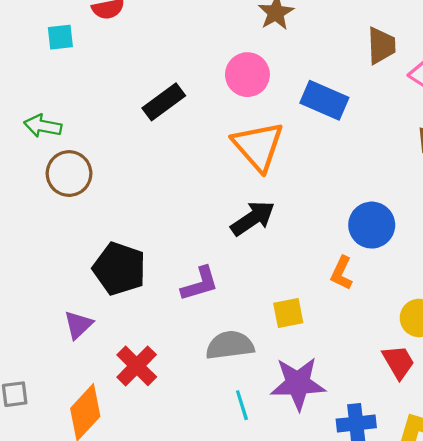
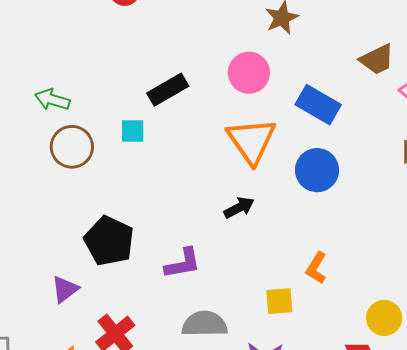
cyan square: (60, 37) -> (133, 131), moved
brown trapezoid: (381, 46) -> (377, 59), turned 60
black arrow: (253, 218) -> (239, 208), size x0.7
blue circle: (372, 225) -> (317, 170), moved
yellow square: (288, 313) -> (279, 301), moved

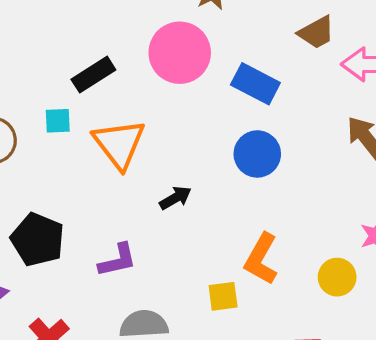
pink circle: (249, 73) -> (180, 53), size x1.4
orange triangle: (251, 141) -> (119, 144), moved
orange L-shape: (316, 268) -> (261, 259), size x1.5
yellow circle: (384, 318) -> (337, 277), moved

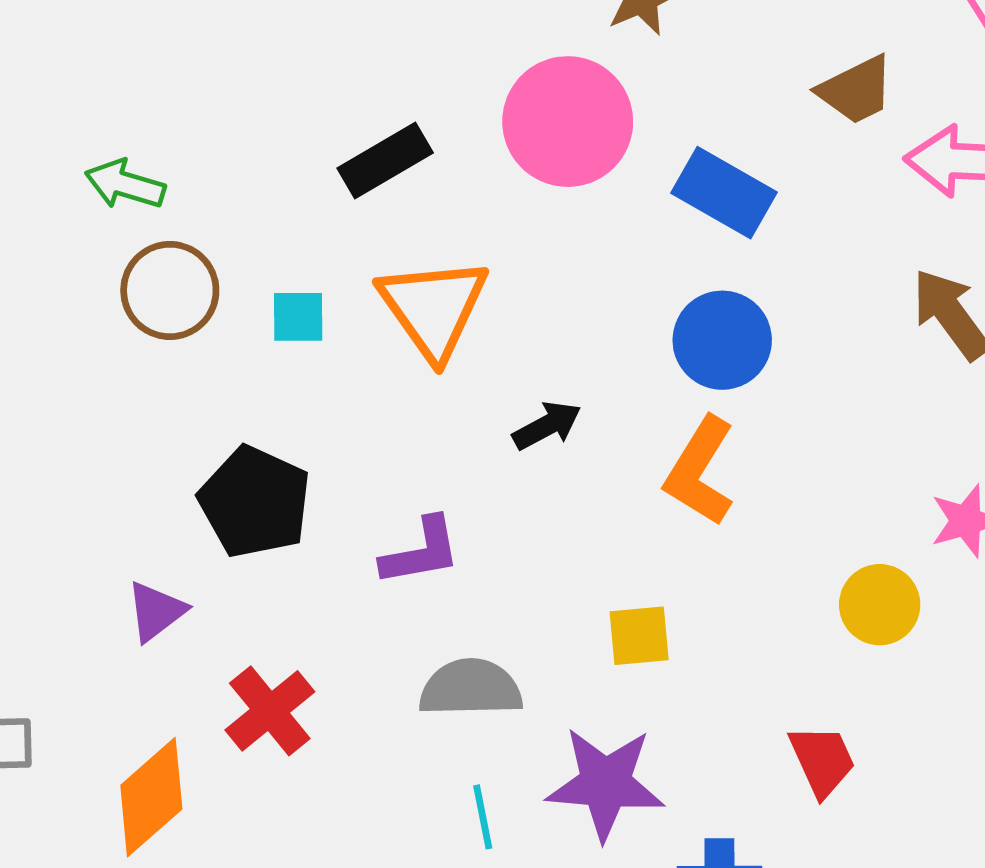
cyan square: (58, 121) -> (298, 317), moved
orange L-shape: (261, 259) -> (700, 471), moved

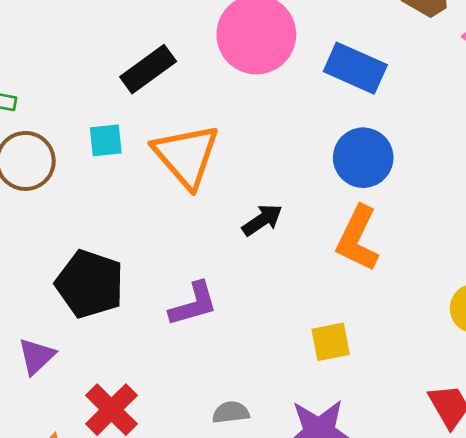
cyan square: (298, 317) -> (106, 140), moved
gray semicircle: (471, 688) -> (231, 412), moved, size x0.6

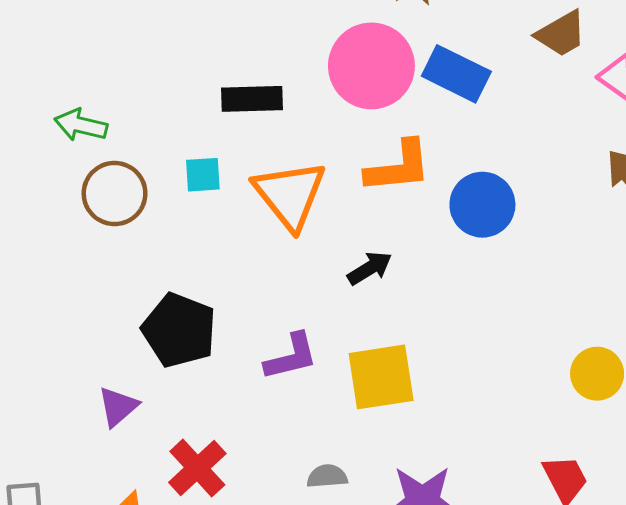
blue rectangle: (355, 68) -> (456, 74), moved
black rectangle: (148, 69) -> (252, 99), turned 32
orange L-shape: (358, 238) -> (398, 167), moved, turned -124
yellow square: (331, 342) -> (381, 377), moved, size x1.6

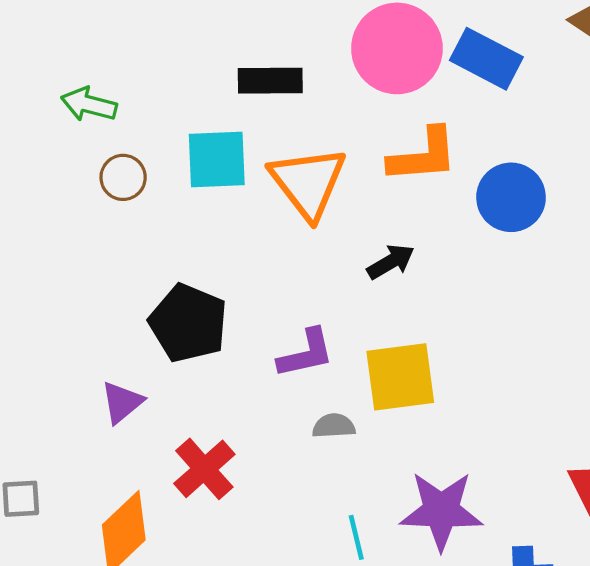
cyan square: (203, 175) -> (217, 159), size x1.6
brown circle: (115, 193) -> (123, 177), size x0.7
gray semicircle: (327, 476) -> (334, 426), moved

